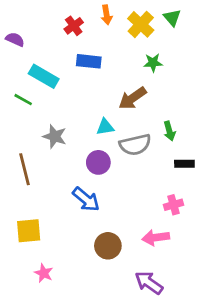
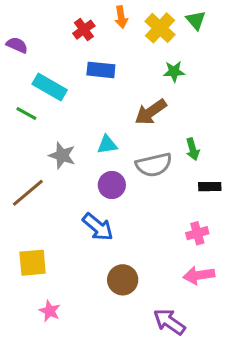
cyan triangle: (105, 127) -> (107, 145), moved
brown line: (25, 169) -> (28, 193), turned 64
pink arrow: (156, 238) -> (199, 275), moved

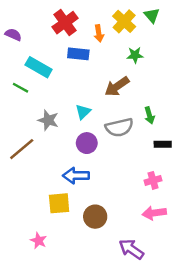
orange arrow: (121, 17) -> (99, 33), moved
red cross: (84, 30) -> (65, 23), size x1.5
cyan triangle: (107, 145) -> (83, 112), turned -35
blue arrow: (98, 227) -> (76, 176), turned 140
yellow square: (33, 263) -> (59, 203), moved

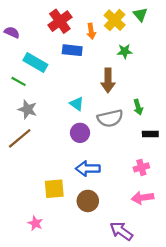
brown arrow: (117, 86) -> (108, 80), turned -55
cyan triangle: (83, 112) -> (77, 104), turned -40
gray star: (48, 120) -> (28, 109), moved
blue arrow: (76, 176) -> (88, 169), moved

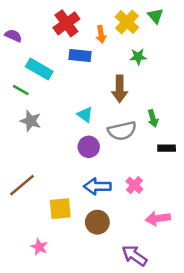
brown line: (20, 138) -> (22, 185), moved
pink cross: (141, 167) -> (134, 185), moved, turned -32

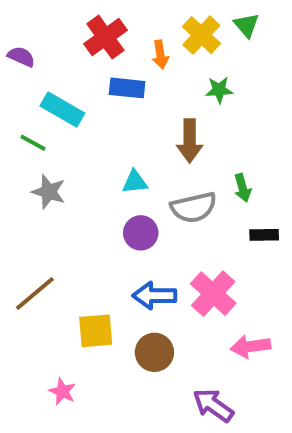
cyan triangle: (85, 115) -> (135, 182), turned -42
pink cross: (134, 185) -> (213, 294), size x1.6

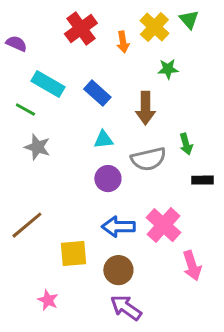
blue rectangle: (127, 88) -> (97, 93), moved, turned 36
pink arrow: (250, 346) -> (192, 266), turned -100
purple arrow: (213, 405) -> (126, 308), moved

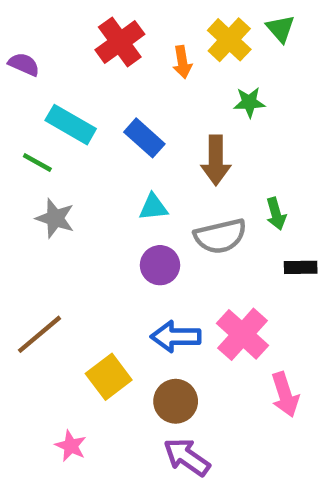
yellow square: (73, 254) -> (109, 377), turned -32

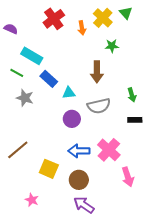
blue rectangle: (144, 138) -> (49, 79), moved
green arrow: (276, 214) -> (132, 95), moved
yellow square: (109, 377) -> (49, 169), turned -30

